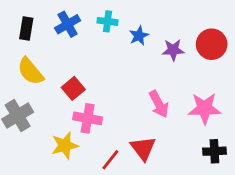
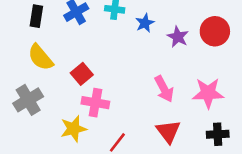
purple star: (173, 50) -> (178, 37), turned 30
red triangle: (143, 148) -> (168, 132), moved

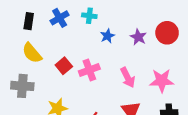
blue star: (145, 23) -> (107, 36), moved
gray cross: (28, 100) -> (22, 86), turned 35
pink cross: (95, 103) -> (89, 70), moved, turned -30

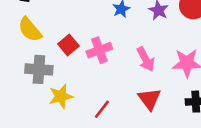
gray cross: (22, 86) -> (39, 69), moved

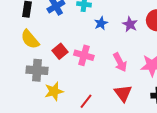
pink cross: (99, 50) -> (84, 55), turned 36

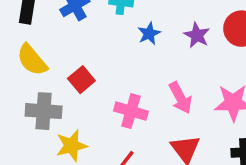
pink cross: (84, 55) -> (131, 111), moved

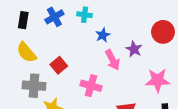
purple star: (197, 35) -> (134, 49), moved
pink arrow: (180, 98) -> (112, 60), moved

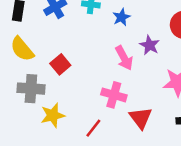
blue star: (103, 35) -> (121, 17), moved
pink cross: (91, 86) -> (114, 95), moved

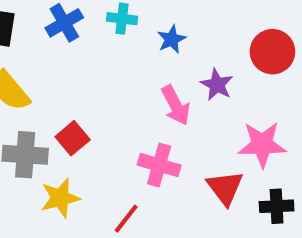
red square: (60, 64) -> (73, 138), moved
red triangle: (141, 118) -> (225, 188), moved

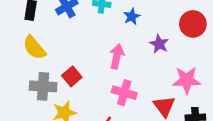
pink arrow: (176, 105) -> (117, 56), moved, turned -140

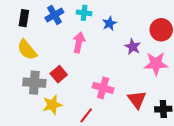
pink arrow: (117, 56) -> (79, 42), moved
pink star: (187, 80) -> (156, 64), moved

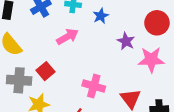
pink arrow: (79, 42) -> (67, 37), turned 48

